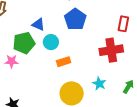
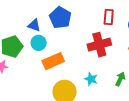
blue triangle: (38, 24) -> (34, 25), moved
orange rectangle: (64, 62) -> (53, 61), size x1.5

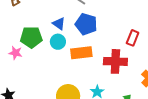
blue pentagon: (60, 18) -> (86, 24), turned -30
orange rectangle: (53, 61) -> (81, 53), moved

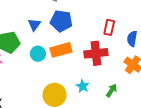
blue triangle: (59, 24) -> (34, 25), turned 40
cyan circle: (58, 42) -> (38, 54), moved

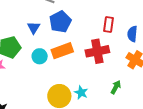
blue pentagon: (61, 21) -> (60, 22), turned -30
cyan star: (83, 86) -> (81, 93), moved

